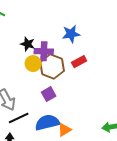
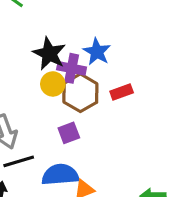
blue star: (71, 34) -> (97, 52), moved, turned 30
black star: (28, 44) -> (49, 54), size x1.5

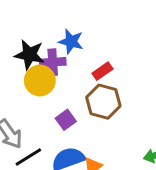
yellow circle: (53, 84) -> (40, 81), size x1.4
brown hexagon: (80, 93) -> (103, 102), moved

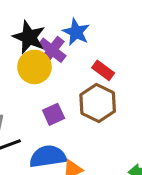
purple cross: (53, 62) -> (52, 50), turned 30
red rectangle: (102, 71) -> (103, 70), turned 60

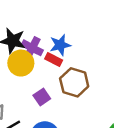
blue star: (76, 32) -> (60, 45), moved, turned -30
red rectangle: (103, 70) -> (54, 59), moved

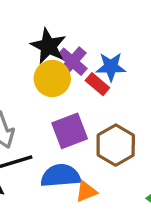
brown hexagon: (74, 82) -> (116, 145), moved
purple square: (42, 97) -> (70, 131), size x1.5

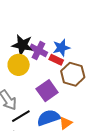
yellow circle: (52, 78) -> (19, 65), moved
brown hexagon: (116, 145) -> (73, 74), moved

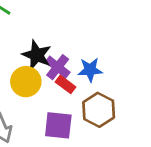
red rectangle: (56, 60) -> (65, 84), moved
purple square: (47, 91) -> (58, 125), turned 30

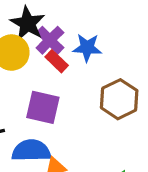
brown hexagon: (99, 110) -> (119, 99), moved

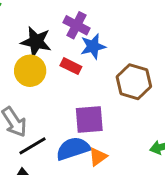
purple cross: (50, 40) -> (76, 25), moved
purple square: (43, 107) -> (89, 120), moved

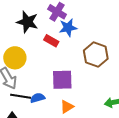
yellow circle: (30, 71) -> (15, 58), moved
black line: (33, 146) -> (21, 96), turned 36
blue semicircle: (73, 149) -> (38, 98), moved, size x0.6

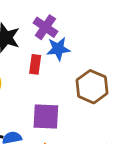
red rectangle: (51, 41) -> (35, 64), turned 64

